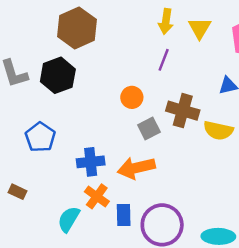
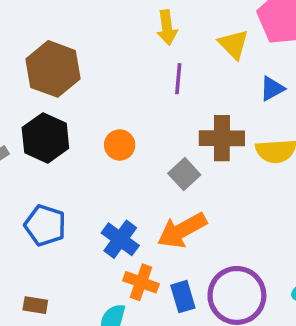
yellow triangle: (200, 28) -> (234, 44), moved
orange circle: (132, 97) -> (120, 145), moved
blue cross: (91, 162) -> (120, 239), turned -32

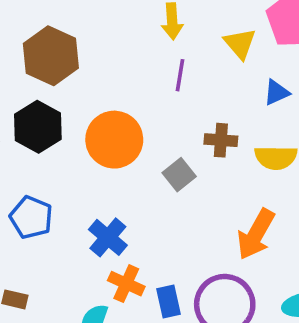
brown cross: (222, 138) -> (221, 140), size x0.7
orange circle: (120, 145) -> (114, 140), size x1.8
orange arrow: (182, 230) -> (256, 234), moved, turned -36

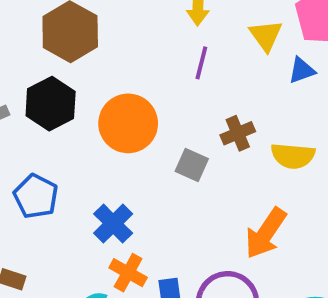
blue triangle: (277, 92) -> (302, 70), moved
brown cross: (221, 140) -> (238, 133), turned -32
gray square: (179, 175) -> (192, 165), turned -32

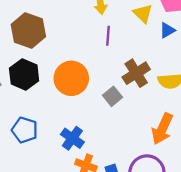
brown cross: (238, 133) -> (136, 73), size x1.4
gray square: (192, 165) -> (113, 96), turned 36

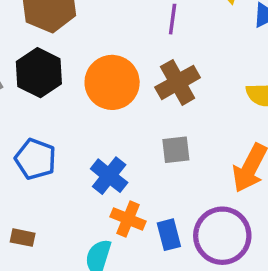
brown cross: (136, 73) -> (178, 82), moved
gray square: (113, 96) -> (176, 150), moved, turned 30

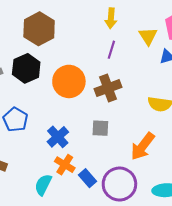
blue rectangle: (169, 235) -> (88, 178), turned -36

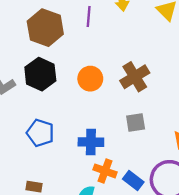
purple line: (111, 50) -> (89, 16), moved
orange circle: (69, 81) -> (90, 79), size x0.7
blue cross: (58, 137) -> (91, 142), turned -35

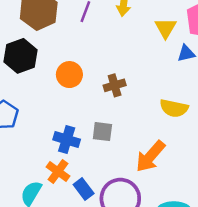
brown cross: (135, 77) -> (115, 85), size x0.7
blue cross: (91, 142) -> (67, 140), moved

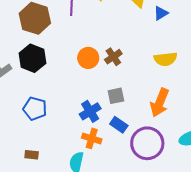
orange circle: (69, 75) -> (88, 58), moved
blue cross: (67, 140) -> (90, 111), turned -30
blue rectangle: (84, 189) -> (119, 125), moved

